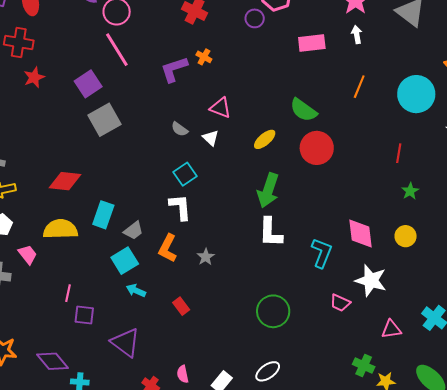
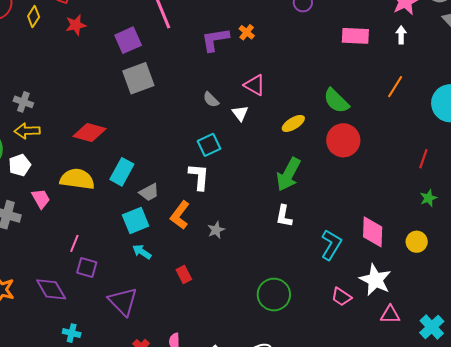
white L-shape: (270, 232) -> (284, 216), size x0.7
pink triangle: (391, 329) -> (390, 315), moved
purple diamond: (53, 361) -> (51, 289), moved

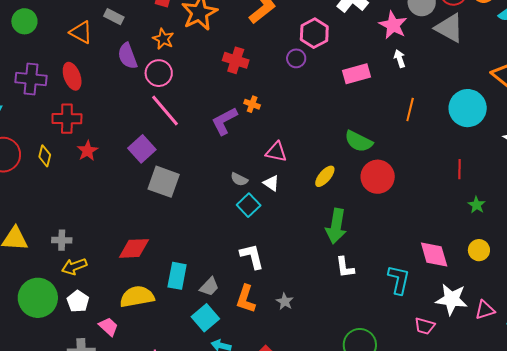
gray square: (138, 78) -> (164, 182), turned -32
cyan square: (209, 145) -> (249, 205), moved
pink triangle: (390, 315) -> (485, 310), moved

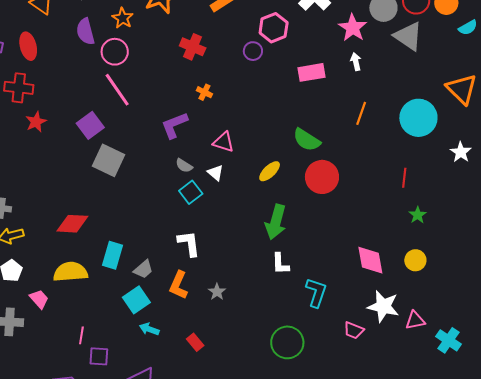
purple L-shape: (224, 121) -> (174, 125), moved
cyan L-shape: (399, 280) -> (316, 293), moved

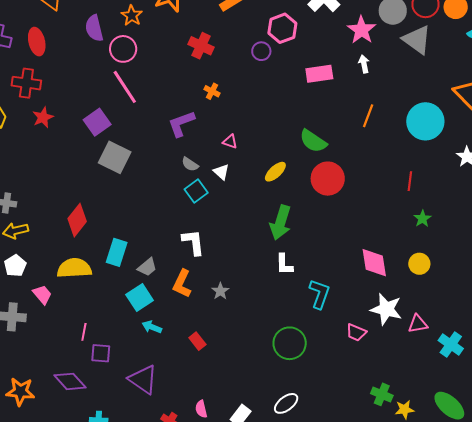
pink triangle: (224, 142) -> (230, 142), size x0.7
red diamond: (72, 224) -> (77, 220), turned -56

